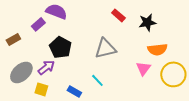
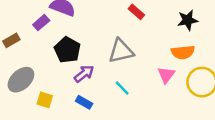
black star: (147, 22) -> (188, 20), moved
purple arrow: (46, 67) -> (84, 74), moved
cyan line: (97, 80) -> (122, 88), moved

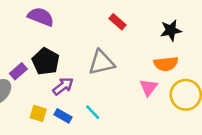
purple rectangle: (41, 23) -> (18, 71), moved
cyan line: (122, 88) -> (93, 112), moved
yellow square: (45, 100) -> (38, 113), moved

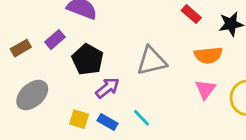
red rectangle: (118, 22) -> (191, 14), moved
orange semicircle: (166, 64) -> (208, 55), moved
purple rectangle: (18, 71) -> (55, 40), moved

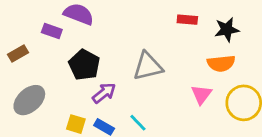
red rectangle: (191, 14) -> (187, 20), turned -36
purple rectangle: (55, 40) -> (52, 31), moved, turned 60
orange semicircle: (208, 55) -> (221, 63), moved

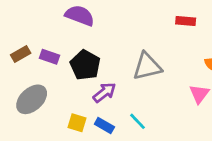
purple rectangle: (52, 31) -> (49, 57), moved

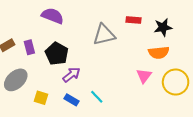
purple rectangle: (49, 57) -> (29, 47), turned 56
gray triangle: (147, 66) -> (104, 35), moved
yellow square: (77, 123) -> (41, 98), moved

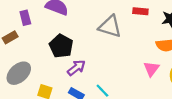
gray triangle: (104, 35) -> (110, 26), turned 30
purple rectangle: (29, 47) -> (25, 18), moved

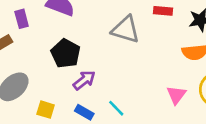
pink triangle: (151, 69) -> (176, 95), moved

